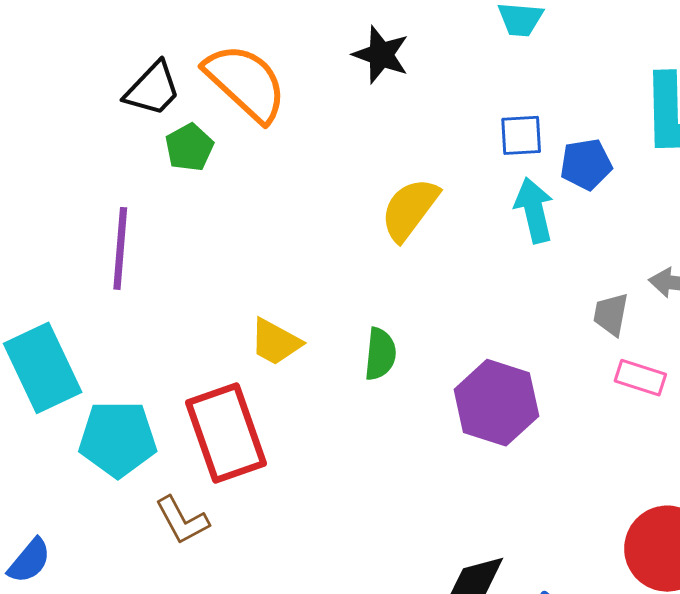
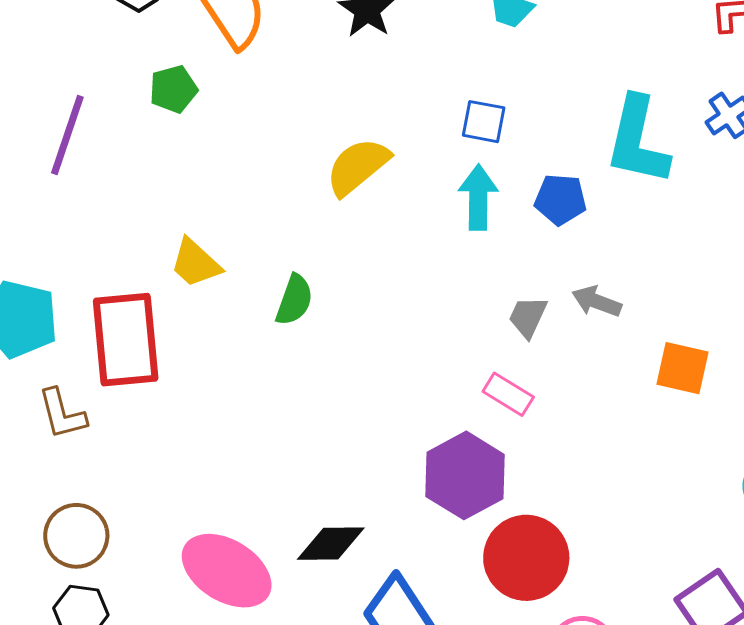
green pentagon: (189, 147) -> (173, 89), moved
blue pentagon: (586, 164) -> (560, 199), moved
pink rectangle: (640, 378) -> (508, 394), moved
purple hexagon: (496, 403) -> (465, 475), moved

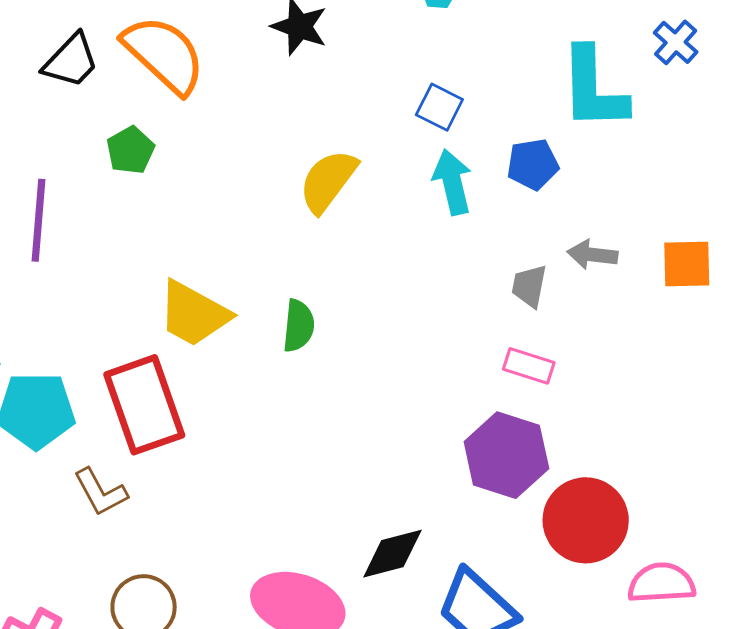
blue square: (484, 122) -> (439, 107), turned 30
yellow trapezoid: (195, 263) -> (194, 314), size x1.4
orange square: (683, 368) -> (687, 264), moved

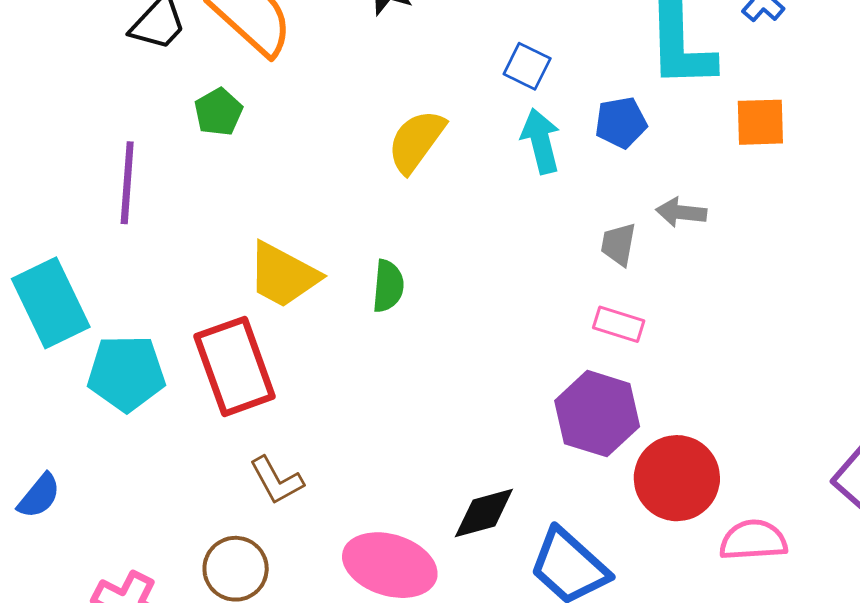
orange square: (687, 264) -> (760, 122), moved
brown L-shape: (100, 492) -> (277, 480), moved

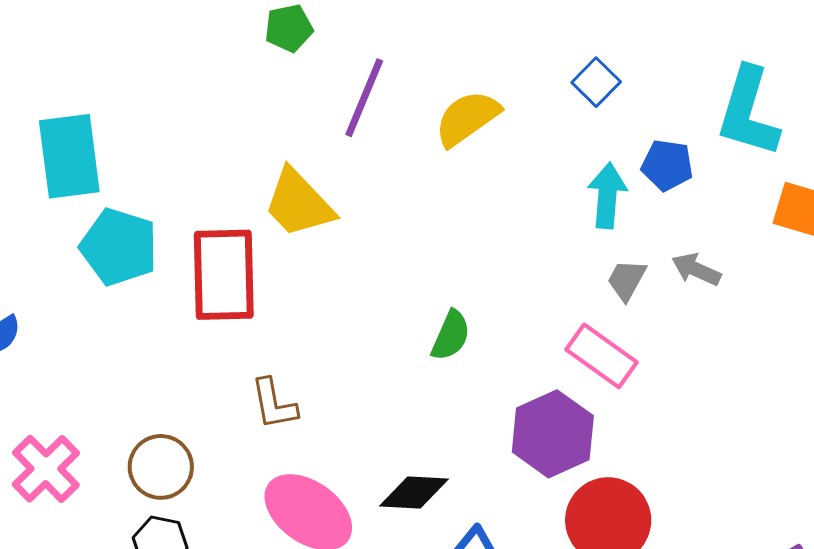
cyan arrow: (541, 141) -> (607, 196), moved
purple line: (127, 183) -> (364, 98), moved
green semicircle: (388, 286) -> (451, 335), moved
pink rectangle: (619, 324) -> (601, 356), size x1.4
brown L-shape: (277, 480) -> (274, 404), moved

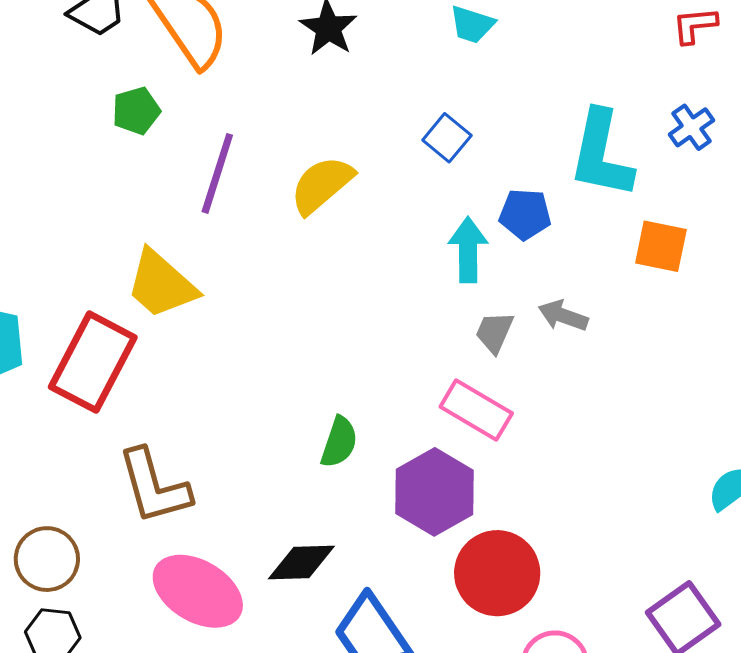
red rectangle: (224, 275) -> (93, 362), turned 34
green semicircle: (451, 335) -> (339, 442), moved
brown L-shape: (274, 404) -> (154, 486), size x1.5

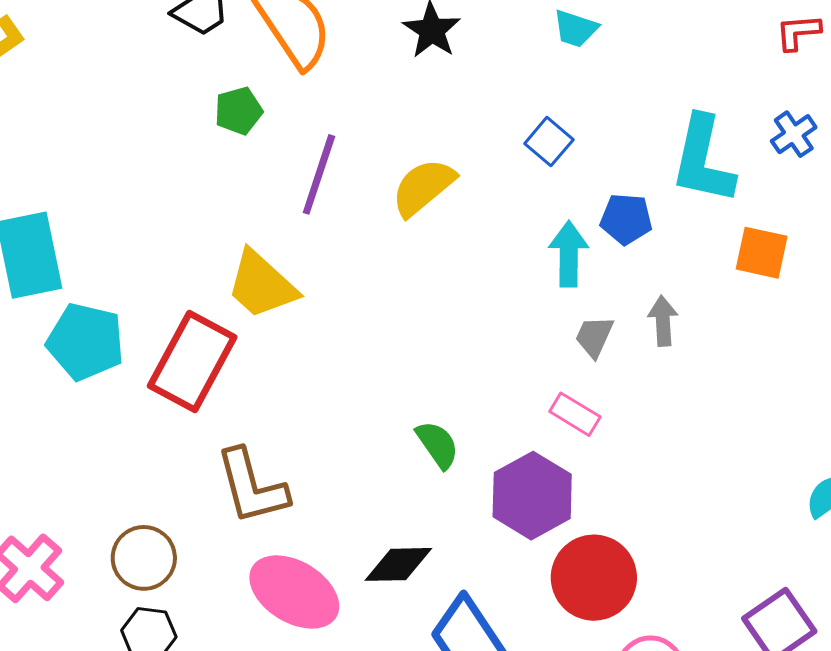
gray arrow: (563, 316) -> (663, 321), turned 66
pink rectangle: (476, 410) -> (575, 414), size x0.7
green semicircle: (339, 442) -> (438, 445), turned -54

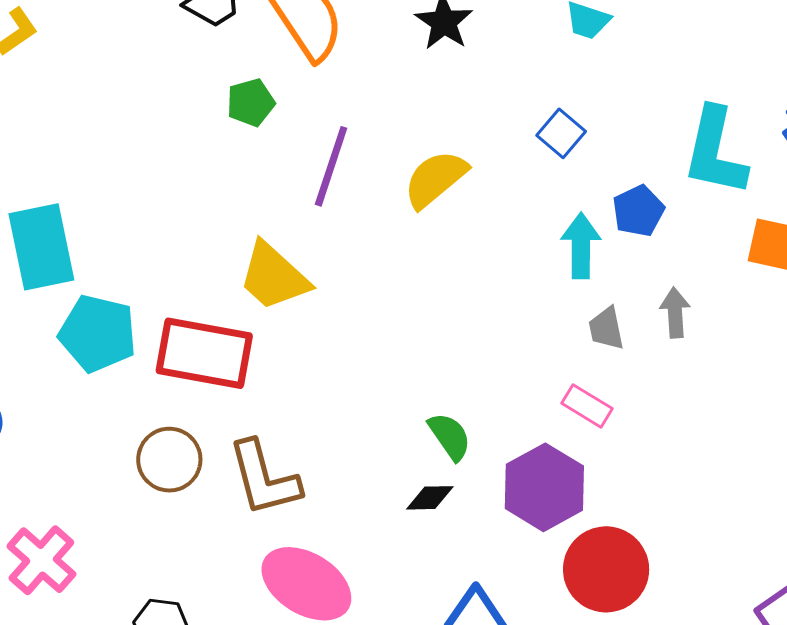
blue pentagon: (626, 219) -> (638, 211), turned -30
gray trapezoid: (594, 337) -> (606, 328), turned -36
red rectangle: (192, 362) -> (204, 353), turned 72
brown circle: (144, 558) -> (169, 460), moved
black diamond: (398, 564) -> (430, 498), moved, size x0.7

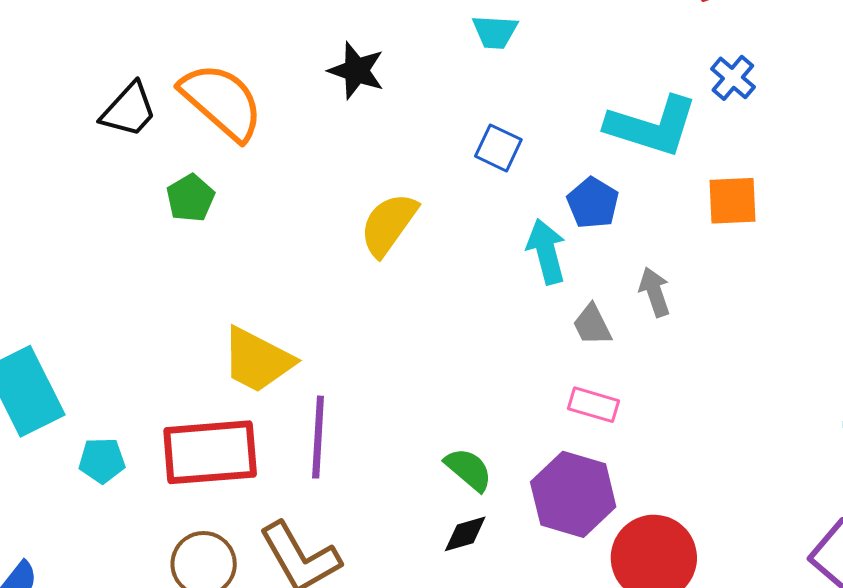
cyan L-shape: (715, 152) -> (652, 126), turned -70
purple line: (331, 166) -> (318, 437), moved
cyan pentagon: (98, 333) -> (102, 460), size x0.6

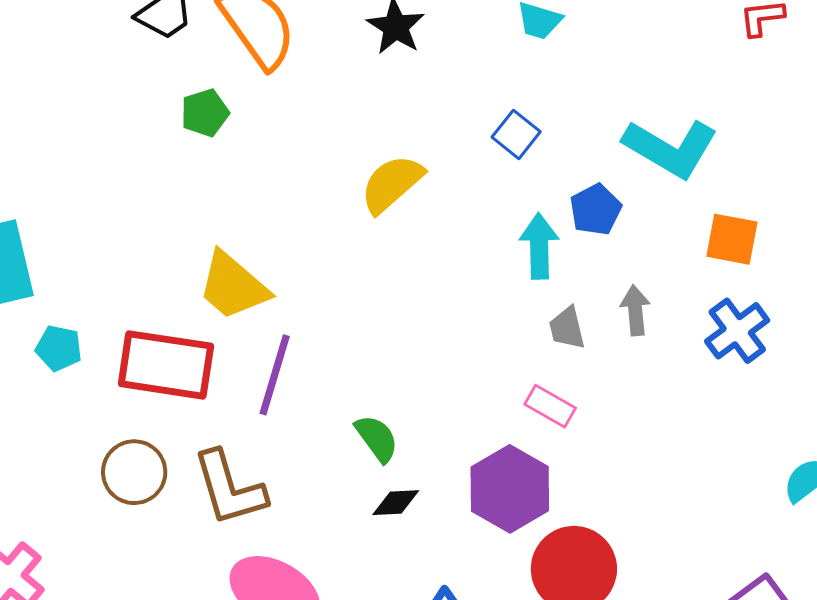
blue cross: (733, 78) -> (737, 331), moved, size x1.4
green semicircle: (469, 469) -> (377, 438), moved

